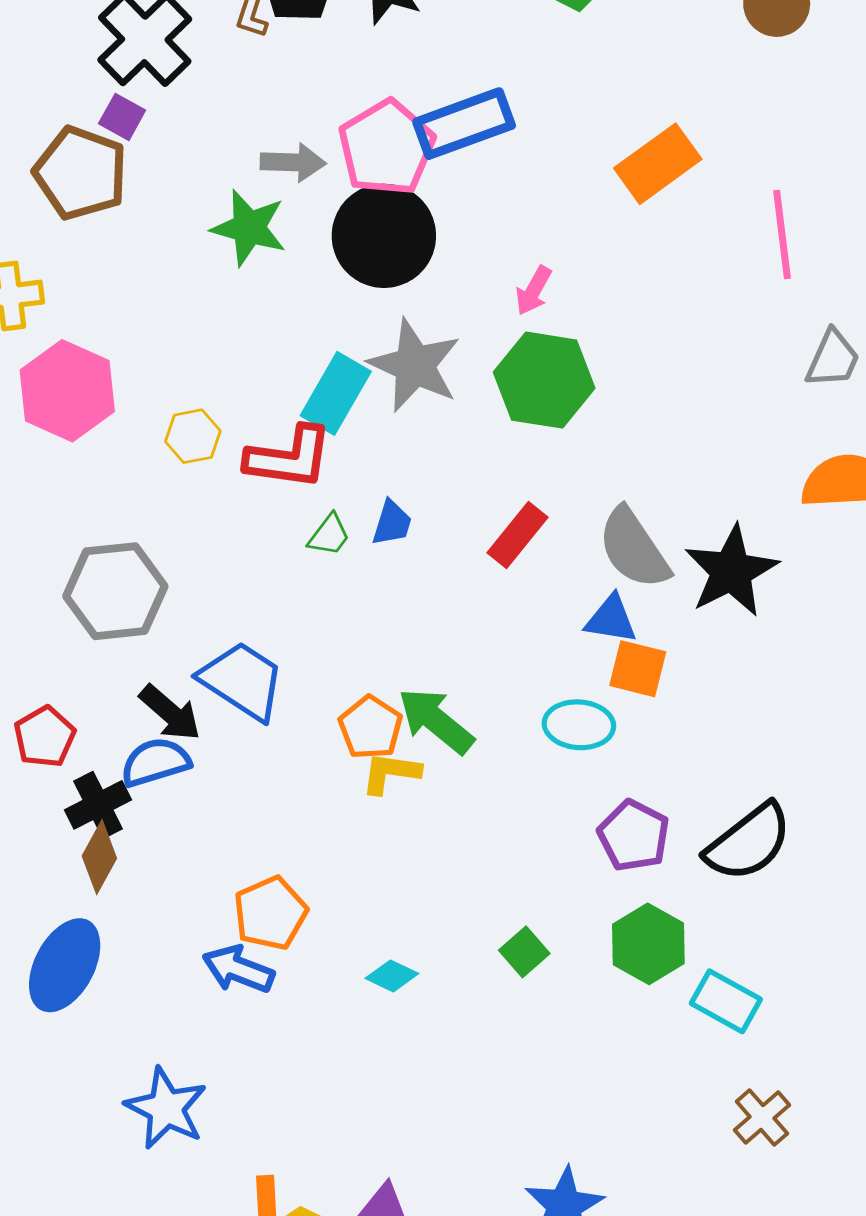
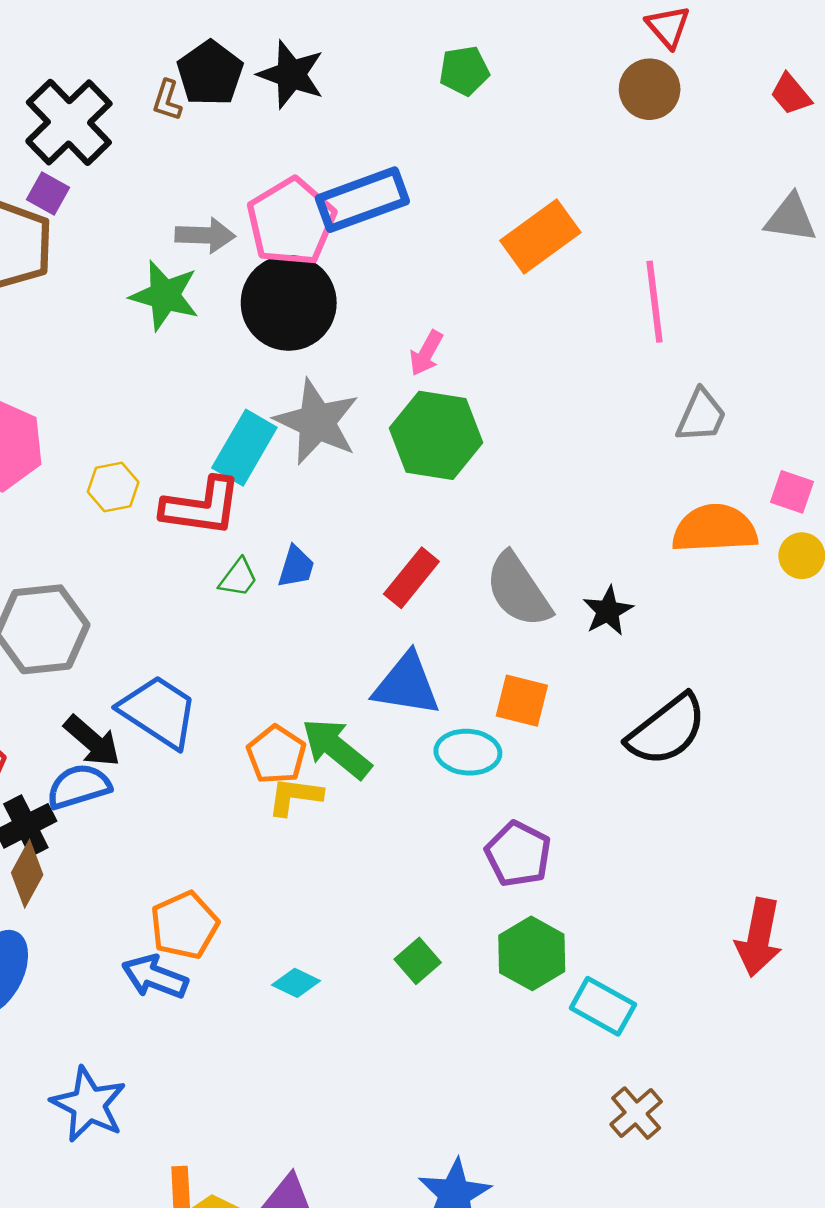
black star: (731, 571) -> (608, 611), size x0.6
blue triangle: (611, 619) -> (407, 685), moved, size x1.4
black semicircle: (749, 842) -> (667, 730), moved

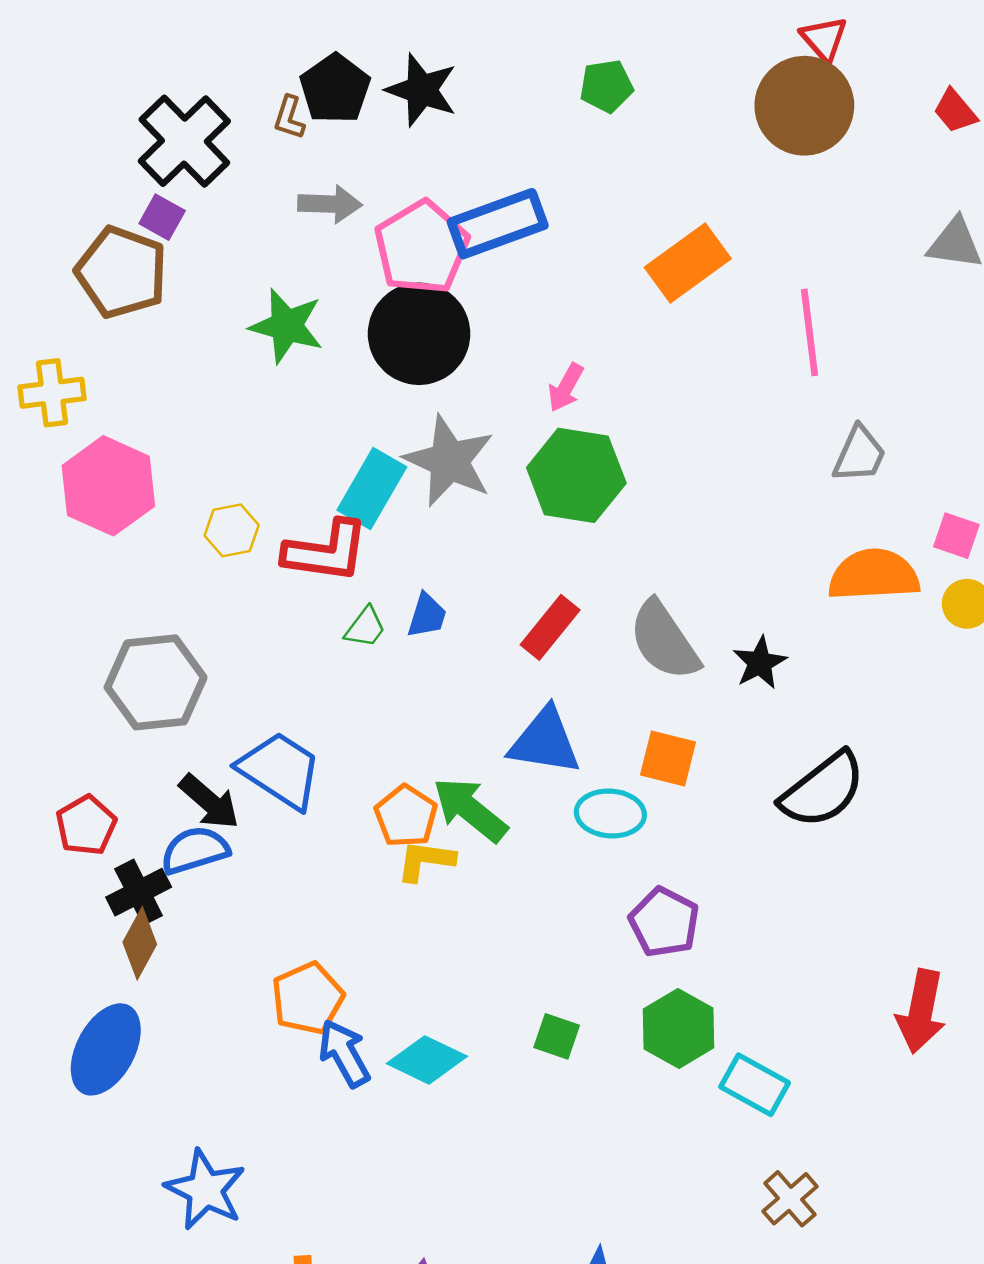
brown circle: (650, 89) -> (804, 106), size x1.5
gray arrow: (205, 235) -> (330, 204), moved
green square: (418, 961) -> (557, 1036), turned -30
blue arrow: (155, 977) -> (344, 1053), moved, turned 40
cyan diamond: (296, 983) -> (427, 1060), size x1.5

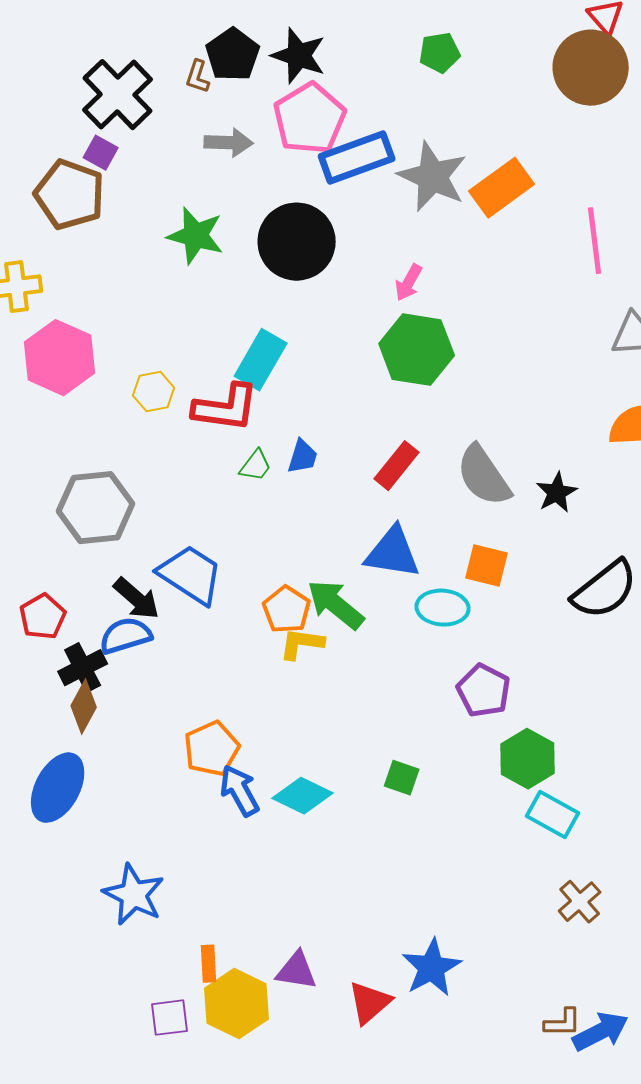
pink pentagon: (422, 247) -> (310, 119), moved
gray star: (449, 461) -> (433, 177), moved
green hexagon: (679, 1028) -> (528, 759), moved

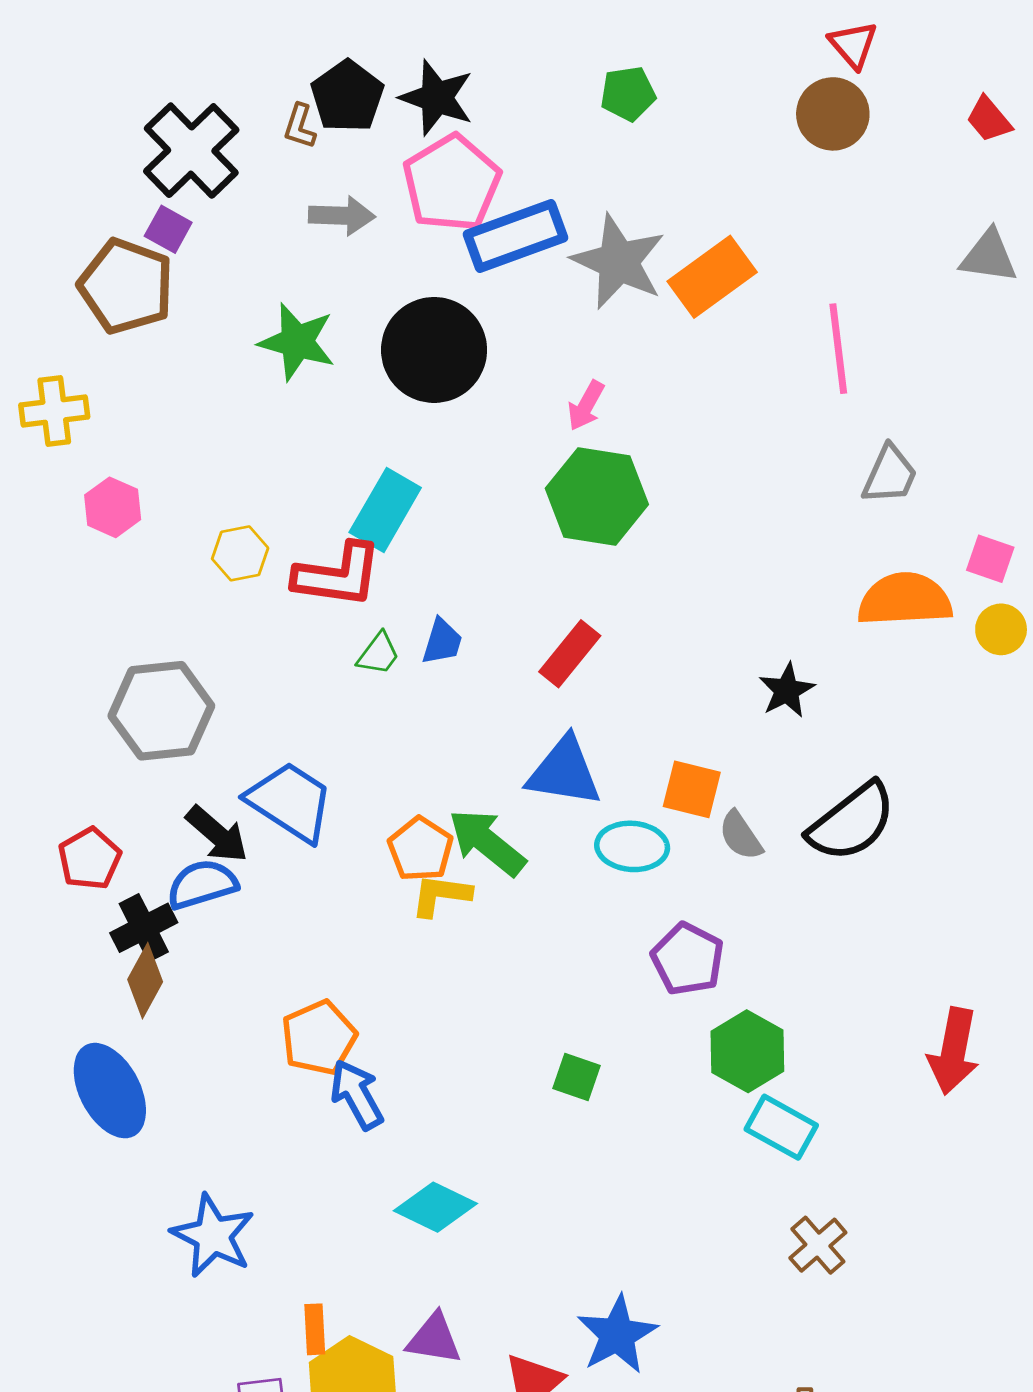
brown circle: (591, 68) -> (833, 114), size x0.7
pink hexagon: (60, 358) -> (113, 507), size x0.6
gray semicircle: (484, 476) -> (741, 836), moved, size x0.6
blue ellipse: (58, 788) -> (110, 1091), turned -56
cyan diamond: (303, 796) -> (435, 1207), moved

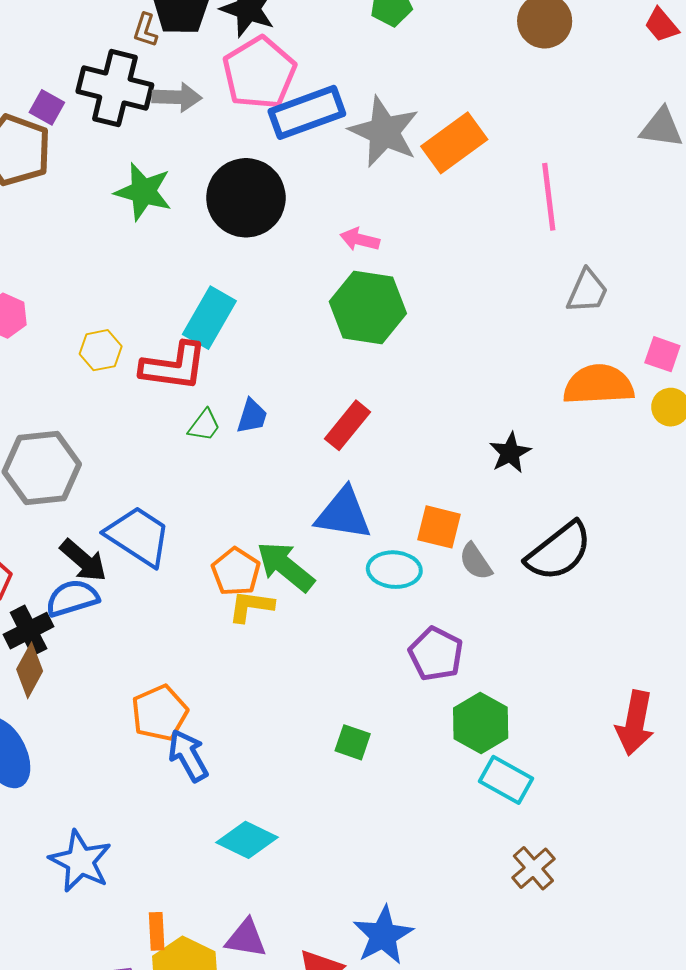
black cross: (191, 151) -> (115, 88), moved, turned -32
pink arrow: (586, 406) -> (360, 239), turned 75

